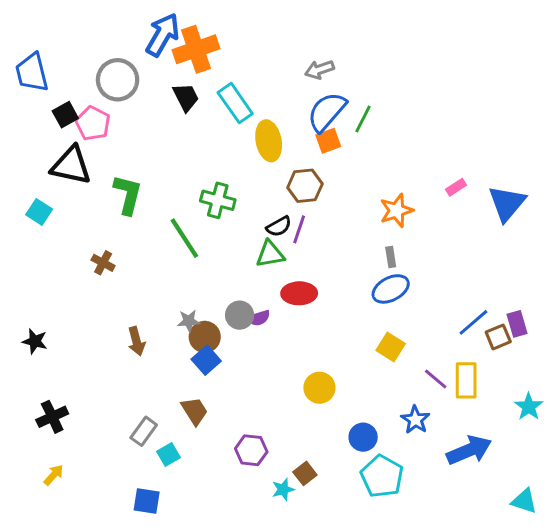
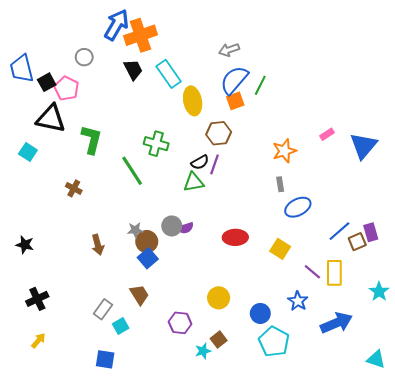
blue trapezoid: (32, 73) -> (22, 69), moved
gray circle: (118, 80) -> (84, 57), size x0.6
blue ellipse: (391, 289) -> (298, 207), moved
red ellipse: (299, 293) -> (235, 237), moved
yellow circle: (319, 388) -> (219, 298), moved

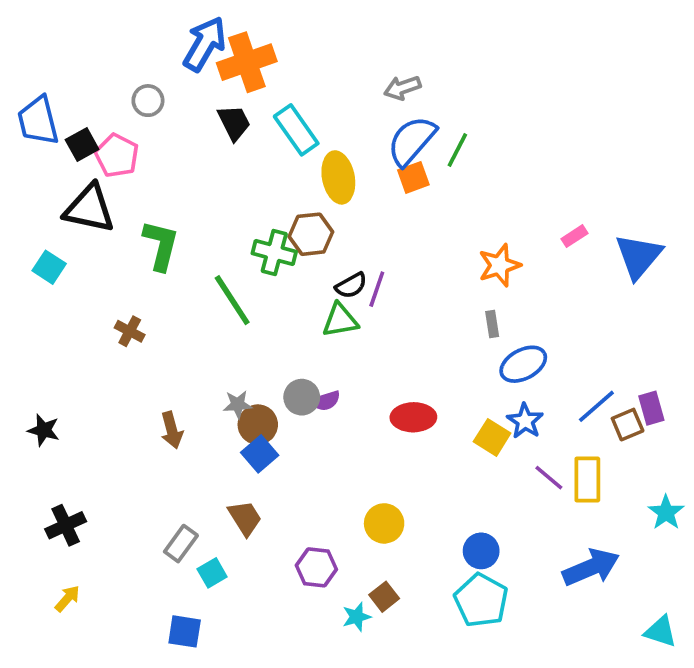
brown hexagon: (219, 133) -> (311, 234), moved
blue star: (298, 301) -> (525, 421), moved
blue circle: (260, 313) -> (481, 551), moved

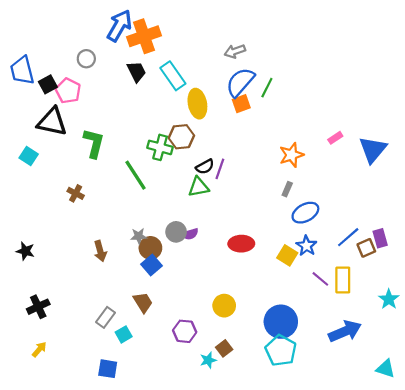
gray rectangle: (492, 324) -> (287, 189), turned 32
blue circle: (481, 551) -> (281, 322), size x1.6

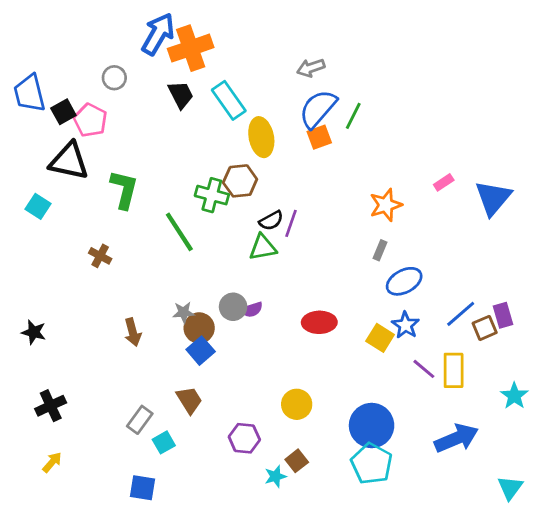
cyan triangle: (386, 369) -> (510, 488), turned 48

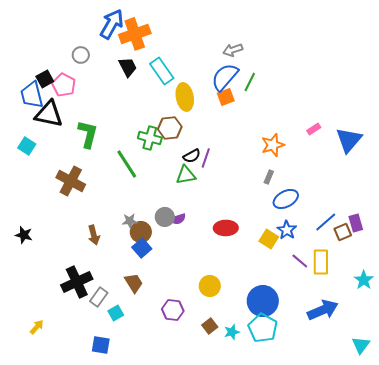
gray arrow: (311, 68) -> (233, 50), moved
blue trapezoid: (29, 93) -> (32, 95), moved
brown cross: (100, 256) -> (71, 181), size x1.8
black cross: (51, 406) -> (77, 282), moved, size x1.4
cyan star: (275, 476) -> (232, 332), moved

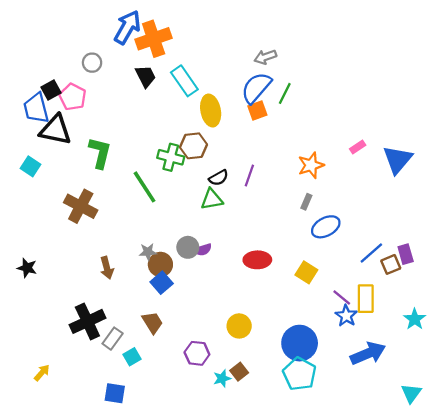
purple line: (206, 158) -> (249, 175), moved
blue star: (287, 230) -> (346, 316), moved
cyan star: (232, 332) -> (222, 378), moved

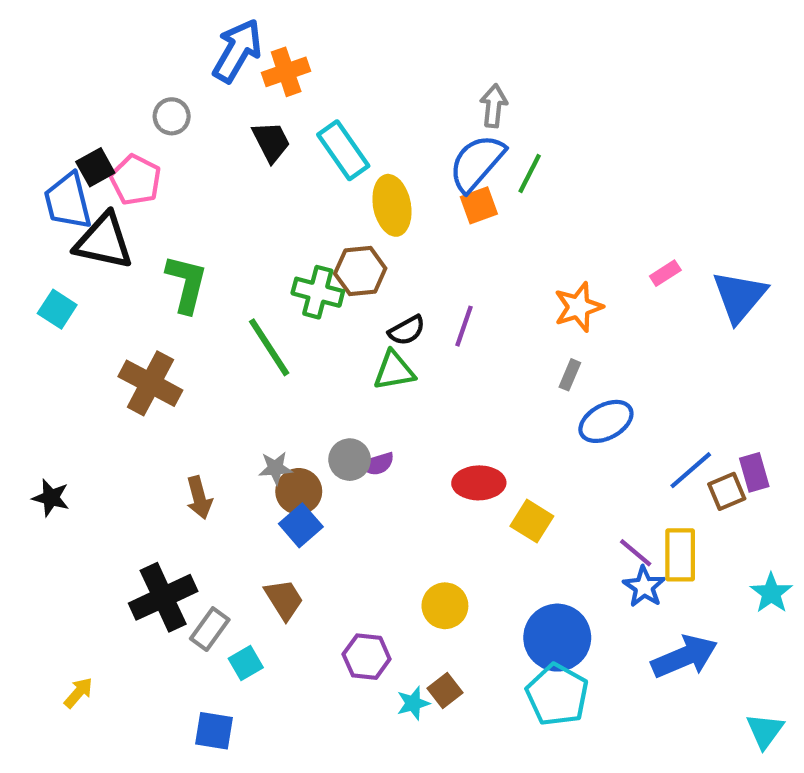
orange cross: (154, 39) -> (286, 72), size x0.7
gray arrow: (265, 57) -> (494, 106), turned 115
yellow square: (306, 272) -> (532, 521), moved

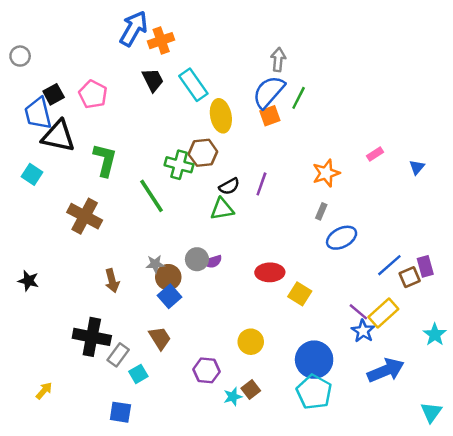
gray circle: (172, 116) -> (20, 56), moved
pink pentagon: (136, 180) -> (93, 94), moved
blue triangle: (739, 296) -> (417, 167), size x0.5
yellow rectangle: (680, 555) -> (383, 313), turned 48
black cross: (163, 597) -> (92, 337), turned 36

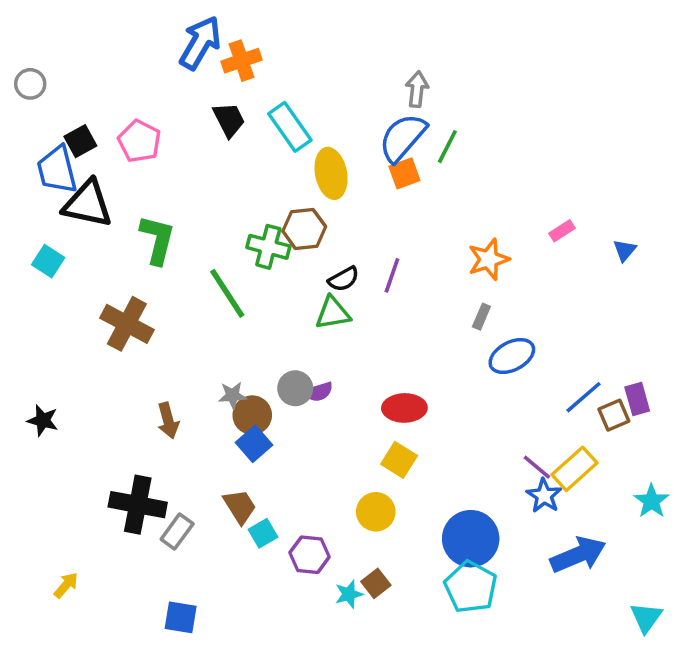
yellow square: (300, 294) -> (399, 460), moved
cyan square: (138, 374) -> (263, 533), moved

